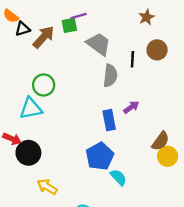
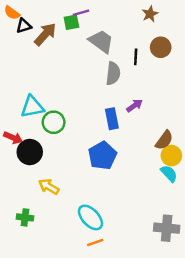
green circle: (44, 85) -> (54, 122), moved
cyan semicircle: (118, 177) -> (169, 173), moved

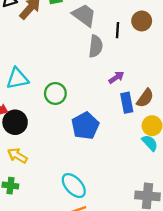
blue rectangle: (112, 119) -> (127, 103), moved
green circle: (54, 122) -> (55, 93), moved
brown semicircle: (164, 140) -> (145, 98), moved
yellow arrow: (49, 187) -> (17, 156), moved

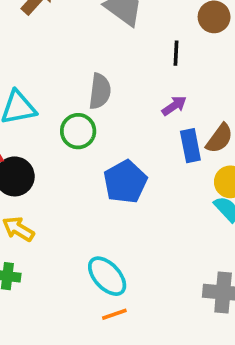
black line: (117, 30) -> (176, 53), moved
gray semicircle: (96, 46) -> (100, 91), moved

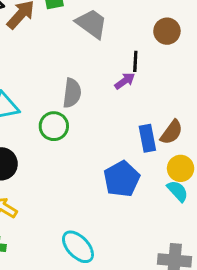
purple arrow: (174, 106) -> (125, 81), moved
blue pentagon: (125, 182) -> (122, 179), moved

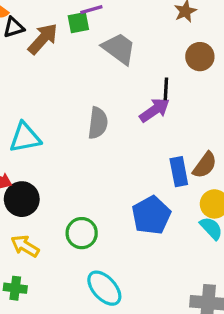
purple arrow: (125, 81) -> (155, 110), size x1.4
green circle: (54, 126) -> (82, 233), moved

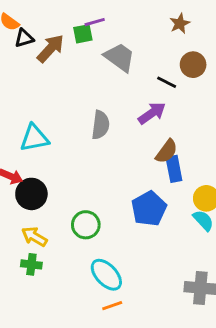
black line: (166, 89) -> (167, 82), moved, turned -66
brown semicircle: (205, 165) -> (167, 151), moved
green cross: (15, 288) -> (31, 264), moved

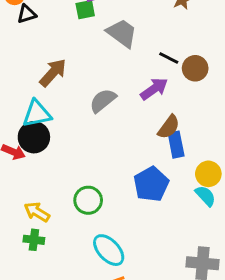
brown arrow: (51, 48) -> (53, 73), moved
brown circle: (193, 65) -> (195, 68), moved
gray semicircle: (100, 125) -> (103, 101), turned -136
black circle: (31, 194) -> (34, 137), moved

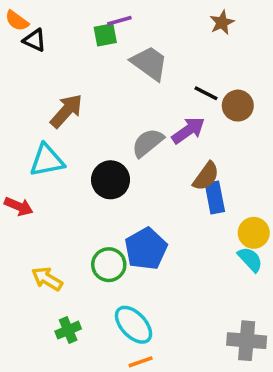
black triangle: (27, 14) -> (35, 40), turned 42
gray semicircle: (103, 101) -> (148, 143), moved
black circle: (34, 137) -> (111, 180), moved
blue pentagon: (151, 184) -> (146, 249), moved
green cross: (34, 240) -> (68, 330), moved, turned -30

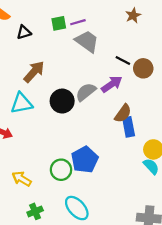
purple line: (119, 21) -> (78, 22), moved
black triangle: (35, 40) -> (24, 32), moved, turned -42
black circle: (111, 180) -> (62, 101), moved

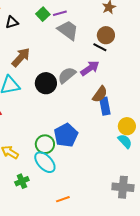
green square: (59, 23) -> (43, 14), turned -32
brown circle: (143, 68) -> (106, 35), moved
cyan ellipse: (77, 208) -> (45, 162), moved

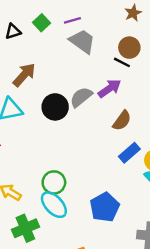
green square: (43, 14) -> (42, 23), moved
blue rectangle: (105, 106) -> (129, 153), moved, turned 60
blue pentagon: (66, 135) -> (105, 207), moved
green cross: (22, 181) -> (25, 228), size x1.5

